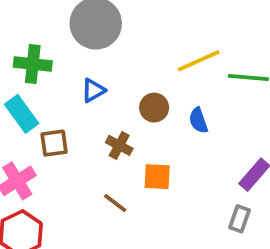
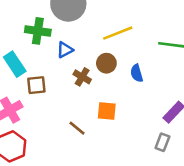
yellow line: (199, 61) -> (118, 33), moved
green cross: (33, 64) -> (38, 31), moved
brown cross: (119, 145) -> (82, 77), moved

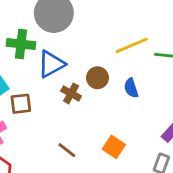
yellow line: (118, 33) -> (132, 45), moved
blue triangle: (65, 50) -> (51, 64), size x1.5
orange square: (107, 111) -> (114, 147), moved, turned 30

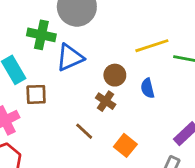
brown cross: (71, 93) -> (106, 101), moved
brown line: (67, 150) -> (84, 131), moved

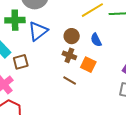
brown line: (84, 131) -> (70, 80), moved
orange square: (125, 145) -> (88, 65), moved

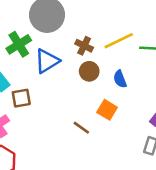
green cross: (15, 20) -> (19, 44), turned -36
brown cross: (69, 55) -> (84, 46), moved

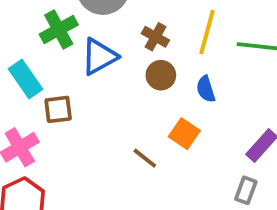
yellow line: (119, 41) -> (207, 32), turned -52

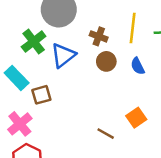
orange square: (184, 134) -> (136, 118), moved, turned 30
brown line: (145, 158) -> (106, 134), moved

